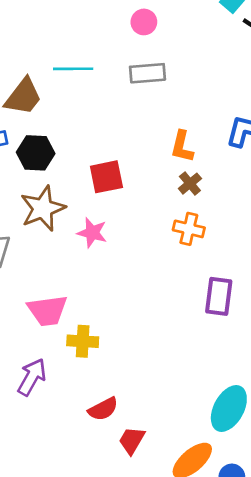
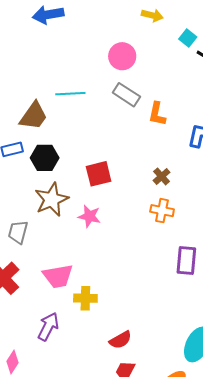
pink circle: (144, 22) -> (122, 56), size x1.4
gray rectangle: (147, 73) -> (126, 95), turned 40
orange L-shape: (182, 147) -> (157, 114), moved
red semicircle: (103, 409) -> (120, 340), moved

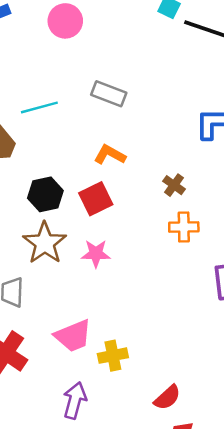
pink circle: (122, 56) -> (65, 21), moved
orange L-shape: (157, 114) -> (110, 155), moved, turned 120
black hexagon: (45, 158) -> (45, 194), moved

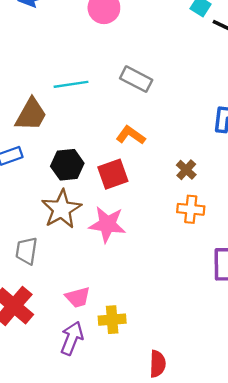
pink star: (96, 254) -> (107, 224), size x1.4
pink trapezoid: (73, 336) -> (78, 297), size x0.7
red semicircle: (167, 398) -> (158, 364), turned -52
purple arrow: (75, 401) -> (72, 338), moved

